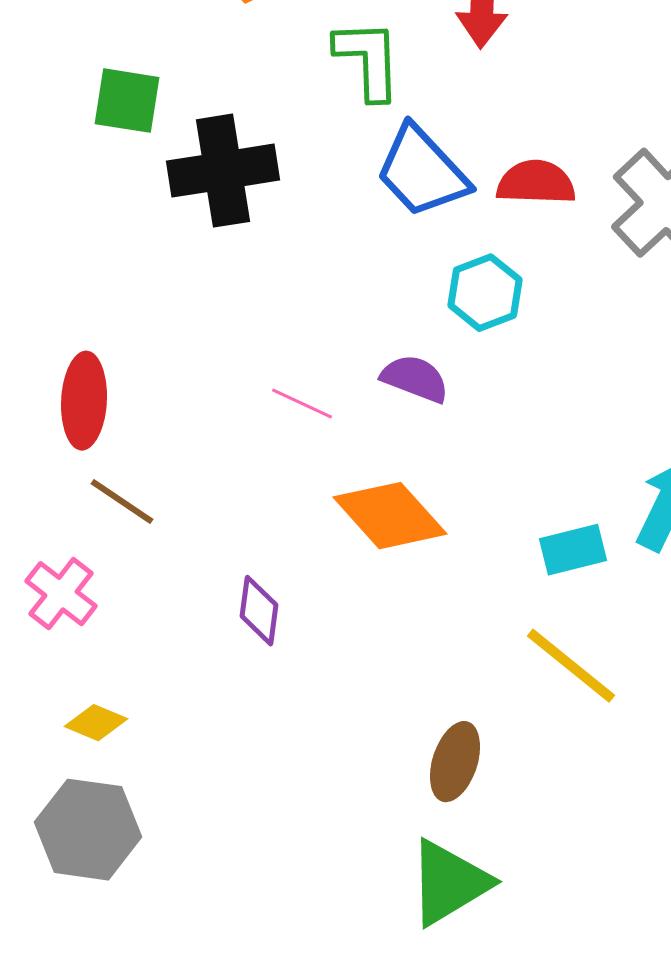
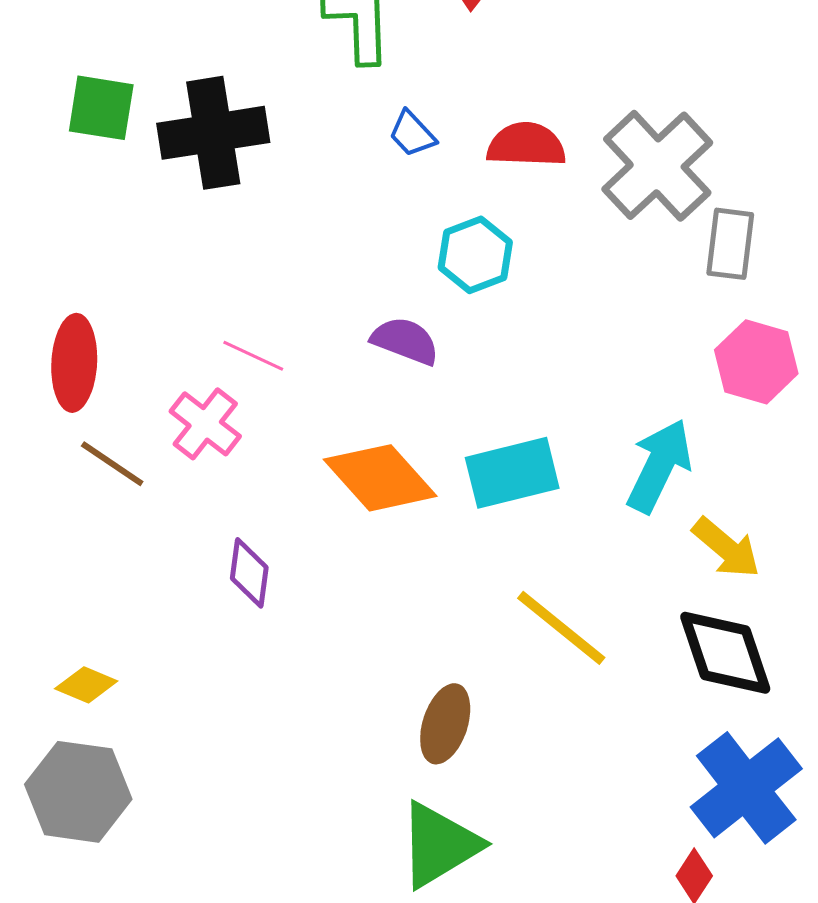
green square: (127, 101) -> (101, 108), moved
blue trapezoid: (422, 172) -> (412, 134), size x0.5
pink line: (302, 404) -> (253, 356), moved
cyan rectangle: (573, 550) -> (512, 473), moved, size x1.4
pink cross: (61, 594) -> (205, 424), moved

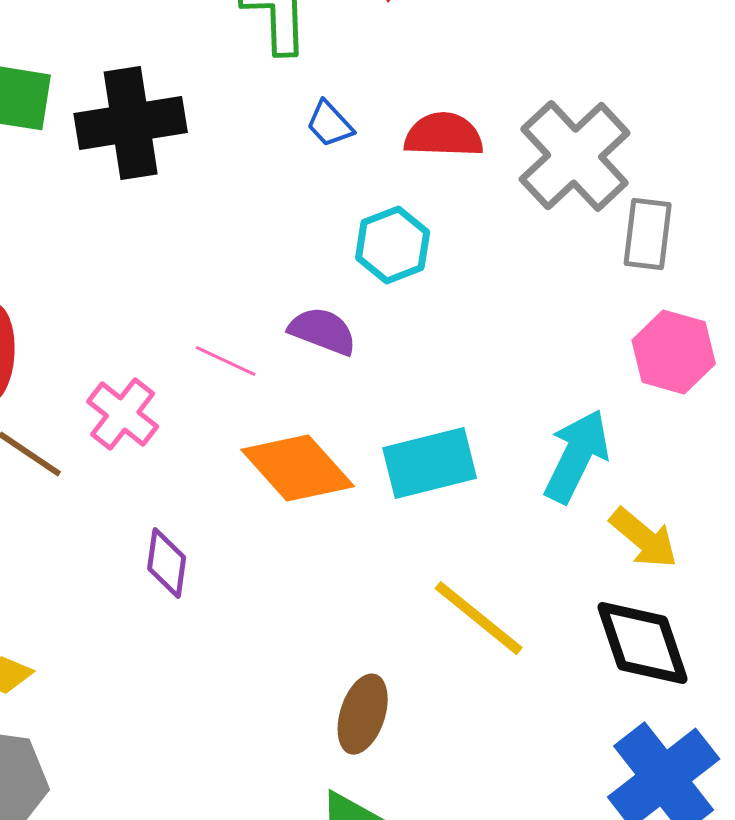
pink line: (253, 356) -> (226, 361), moved

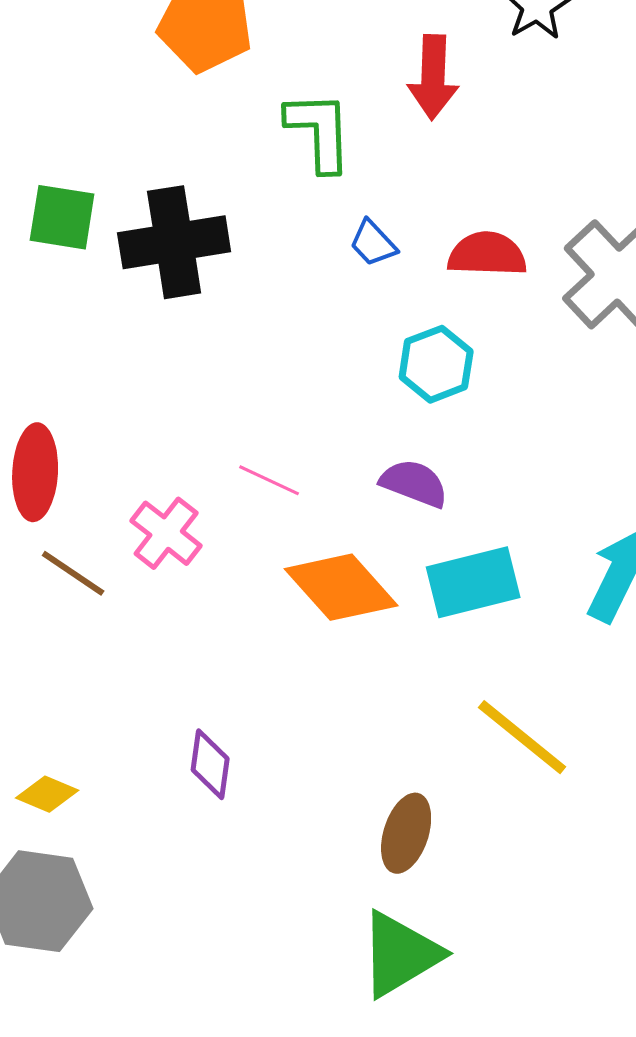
purple semicircle: (323, 331) -> (414, 483), moved
purple diamond: (167, 563) -> (210, 764), moved

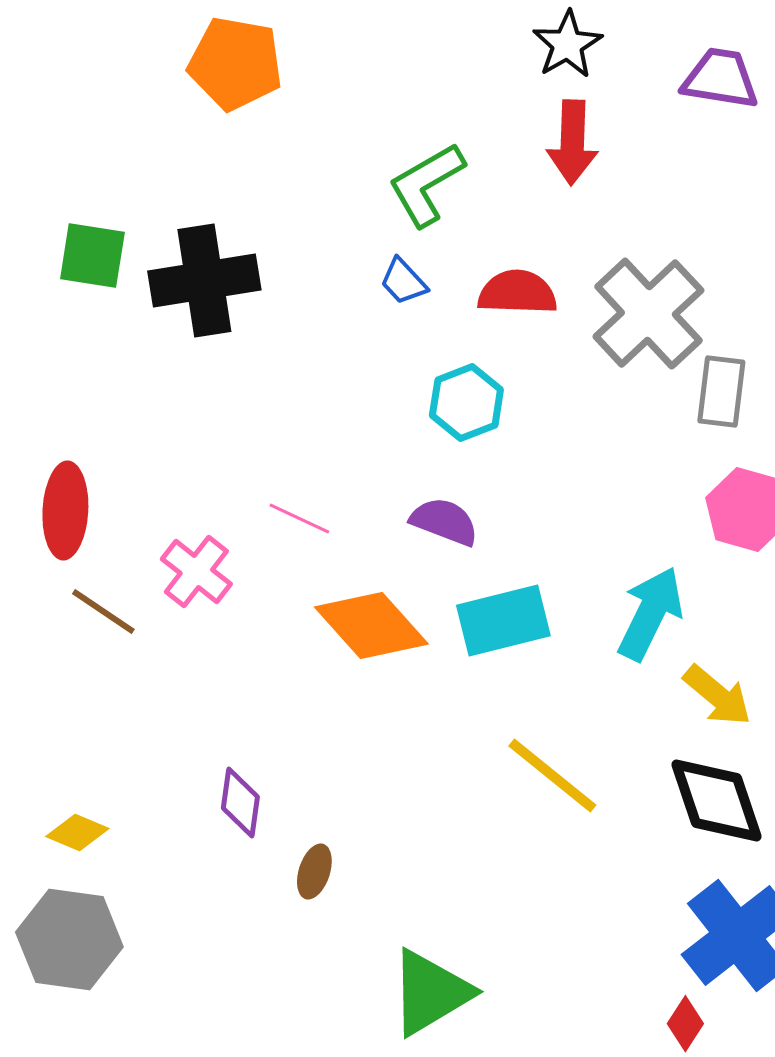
red arrow: (433, 77) -> (572, 142), moved
green L-shape: (319, 131) -> (426, 184), moved, turned -118
brown ellipse: (406, 833) -> (314, 872), moved, size x0.7

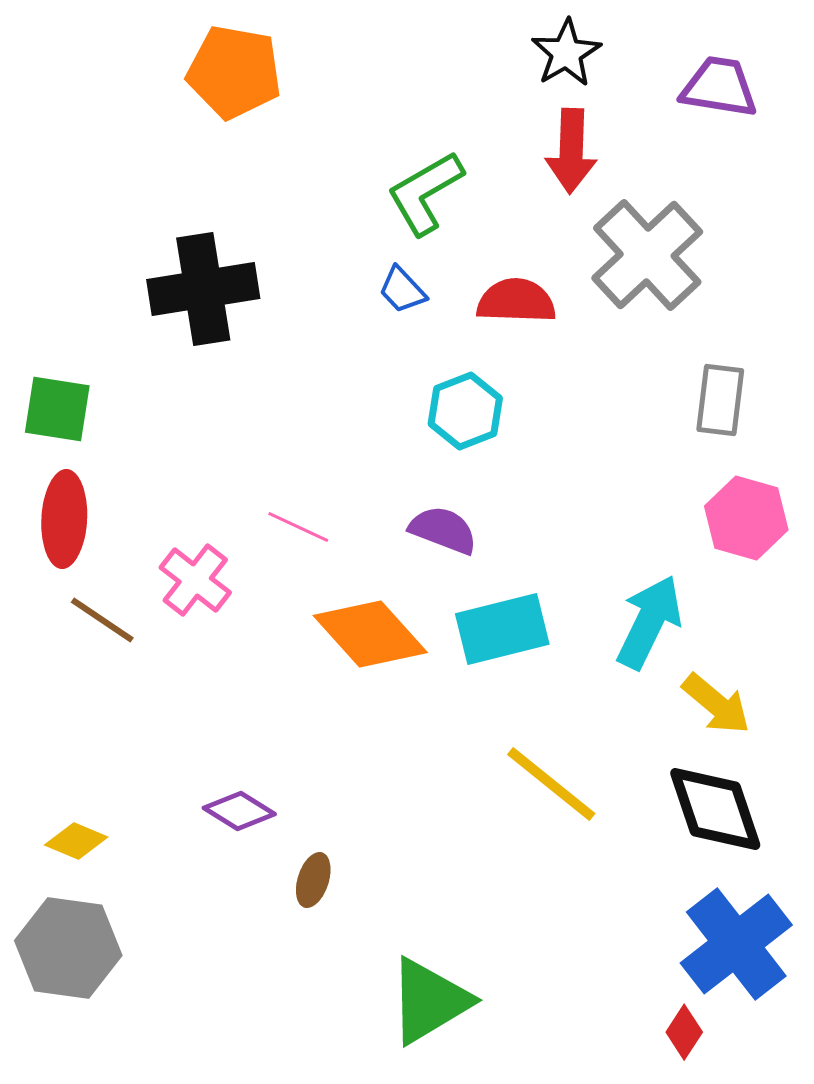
green square: (92, 256) -> (57, 409), moved
gray cross: (648, 314) -> (647, 255), moved
purple diamond: (240, 802) -> (239, 811), turned -66

